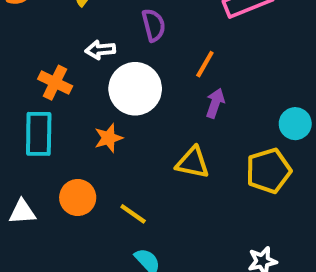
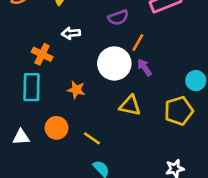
purple semicircle: (154, 25) -> (118, 18), moved, turned 84
white circle: (135, 89) -> (114, 63), moved
purple arrow: (215, 103) -> (145, 67), turned -54
orange star: (108, 138) -> (76, 90), turned 30

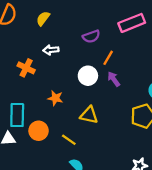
white circle: (114, 63) -> (88, 76), size x0.7
cyan rectangle: (32, 87) -> (17, 115), moved
yellow triangle: (130, 106) -> (89, 115), moved

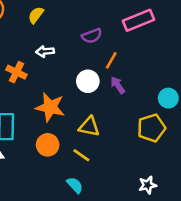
orange star: (55, 98) -> (50, 107), size x1.6
orange circle: (39, 131) -> (48, 145), moved
yellow line: (69, 140) -> (81, 155), moved

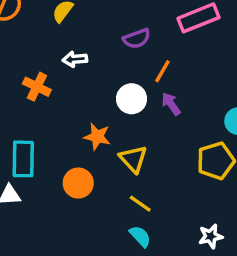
orange star: (50, 107) -> (97, 137), moved, size x0.7
yellow triangle: (89, 127) -> (133, 159), turned 35
yellow line: (81, 155) -> (140, 204), moved
cyan semicircle: (75, 185) -> (140, 236), moved

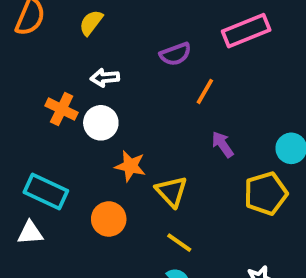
white circle: (132, 99) -> (101, 123), moved
purple arrow: (171, 104) -> (223, 144), moved
cyan rectangle: (23, 159) -> (46, 192), turned -66

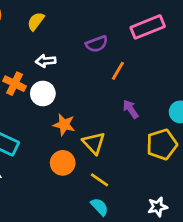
orange circle: (109, 219) -> (63, 163), moved

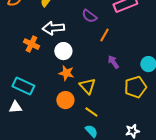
purple semicircle: (97, 44) -> (89, 16), turned 56
white arrow: (46, 61) -> (53, 28), size x1.5
white circle: (43, 93) -> (63, 51), moved

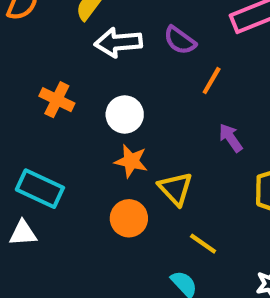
white arrow: (53, 28) -> (118, 42), moved
yellow line: (91, 112) -> (203, 244), moved

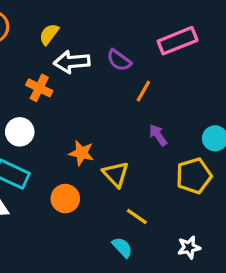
orange cross: (57, 100) -> (39, 88), moved
white circle: (125, 114) -> (20, 132), moved
orange circle: (129, 218) -> (65, 199), moved

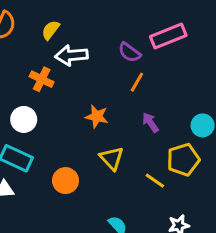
purple semicircle: (119, 60) -> (130, 52), moved
orange star: (82, 153) -> (97, 116), moved
yellow line: (137, 216) -> (155, 181), moved

